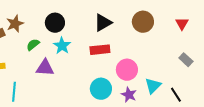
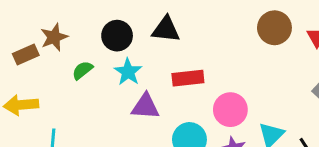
brown circle: (143, 22) -> (274, 28), moved
black triangle: (103, 23) -> (166, 29), moved, turned 36
purple triangle: (45, 68) -> (145, 106), moved

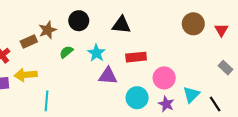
black circle: (117, 36) -> (79, 21), moved

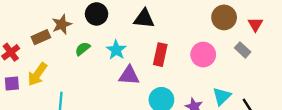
red rectangle: (136, 57) -> (160, 55), turned -72
gray rectangle: (226, 68) -> (243, 50), moved
yellow arrow: (26, 75) -> (37, 74), turned -50
pink circle: (164, 78) -> (203, 55), moved

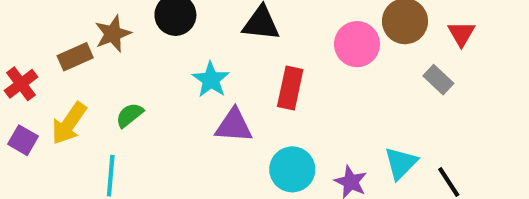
green semicircle: (83, 49) -> (129, 115), moved
pink circle: (203, 55) -> (357, 44), moved
purple square: (12, 84) -> (23, 140), turned 35

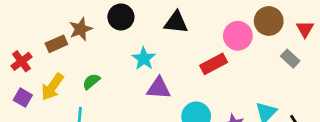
red rectangle: (290, 88) -> (214, 64), moved, turned 50

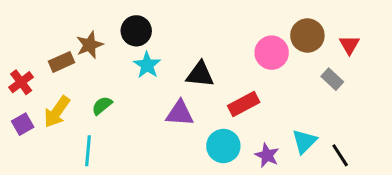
black triangle: (176, 22) -> (200, 74), moved
cyan star: (144, 59) -> (147, 65), moved
red rectangle: (214, 64) -> (244, 104), moved
purple square: (23, 98) -> (23, 124), turned 30

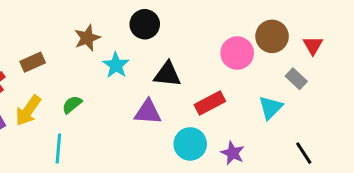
black circle: (136, 31) -> (145, 24), moved
brown star: (90, 45) -> (87, 38), moved
cyan triangle: (304, 141) -> (270, 108), moved

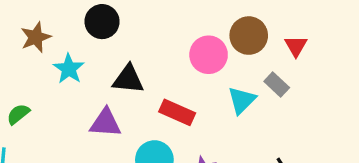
red rectangle: (210, 103) -> (177, 112), turned 52
cyan triangle: (270, 108) -> (242, 100), moved

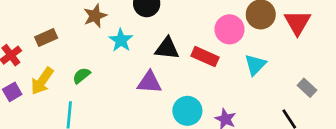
red triangle: (296, 46) -> (297, 23), size x1.5
gray rectangle: (277, 84) -> (307, 88), moved
red rectangle: (177, 112) -> (205, 57), moved

